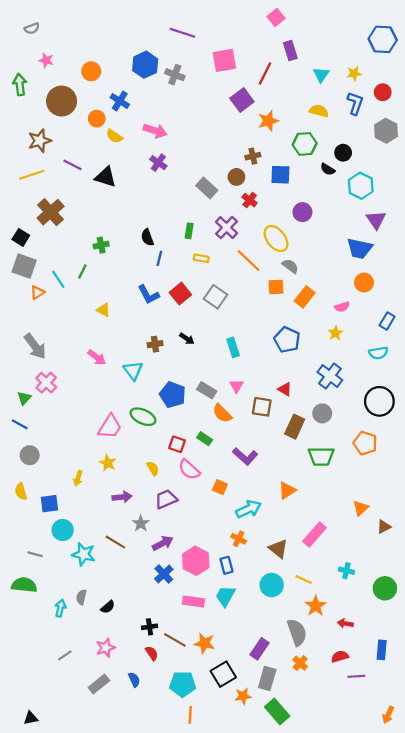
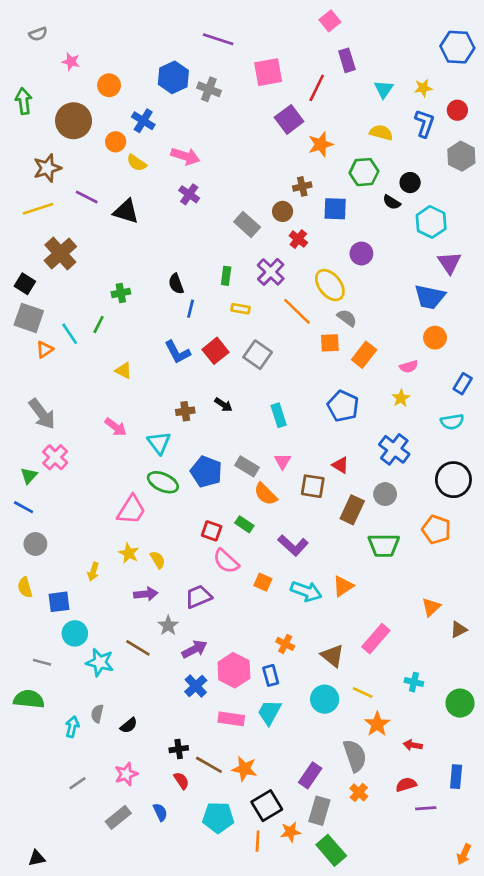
pink star: (46, 60) -> (71, 62), moved
green ellipse: (143, 417) -> (163, 482), moved
yellow semicircle: (153, 468) -> (158, 560), moved
cyan arrow: (249, 509) -> (306, 591), moved, turned 45
orange line: (190, 715) -> (258, 841), moved

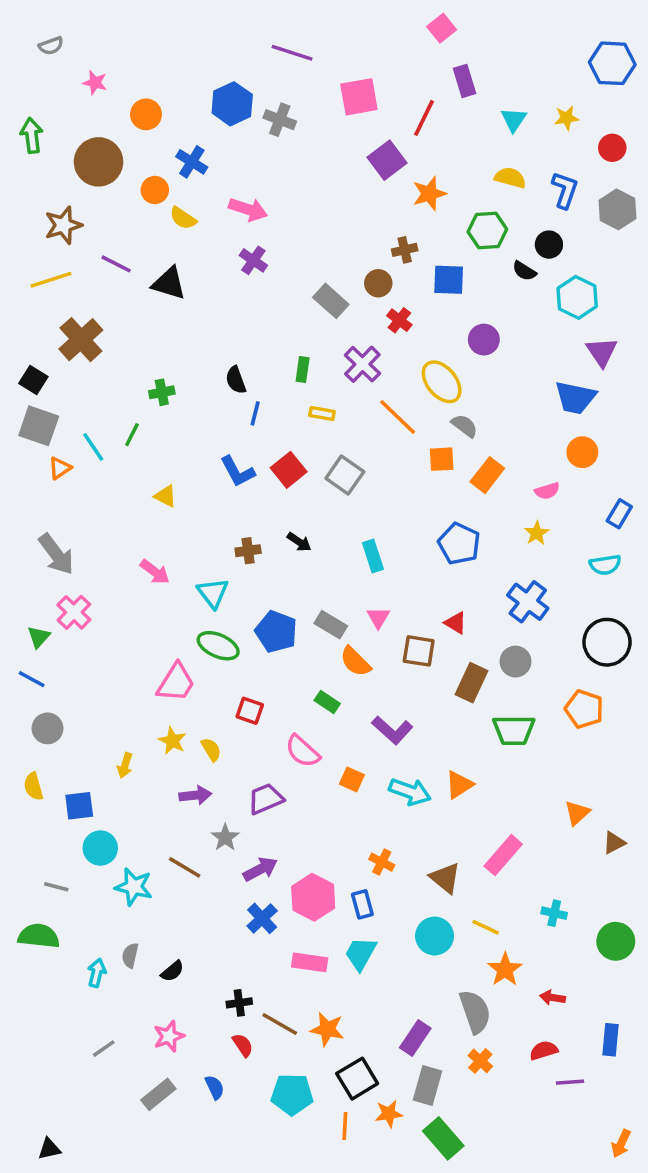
blue L-shape: (425, 123) -> (565, 190), moved
red square: (212, 531) -> (250, 711), moved

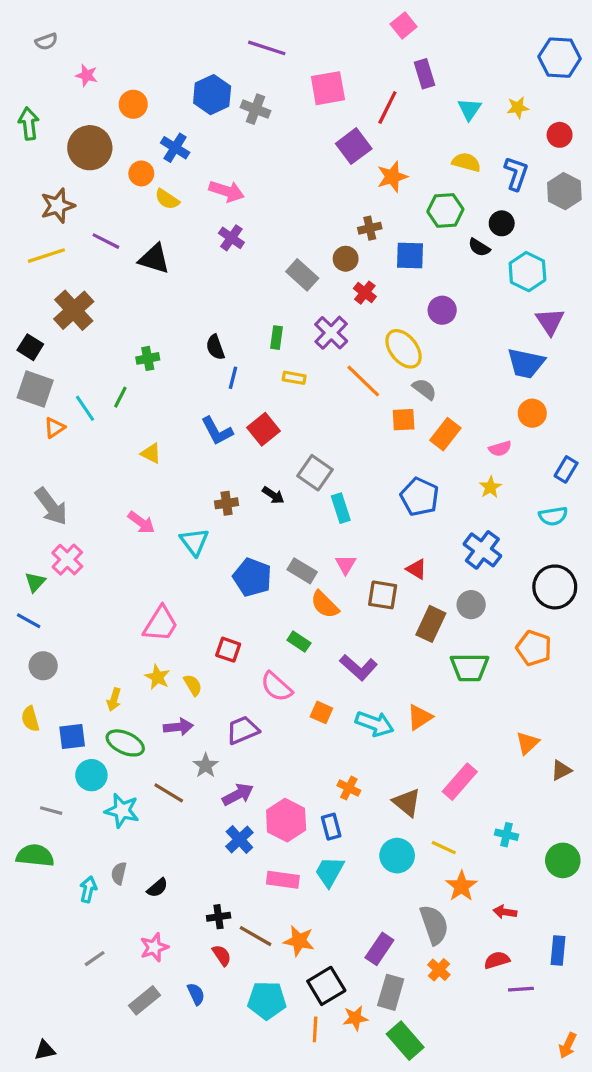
gray square: (345, 475) -> (315, 473), moved
green ellipse: (218, 646) -> (125, 743), moved

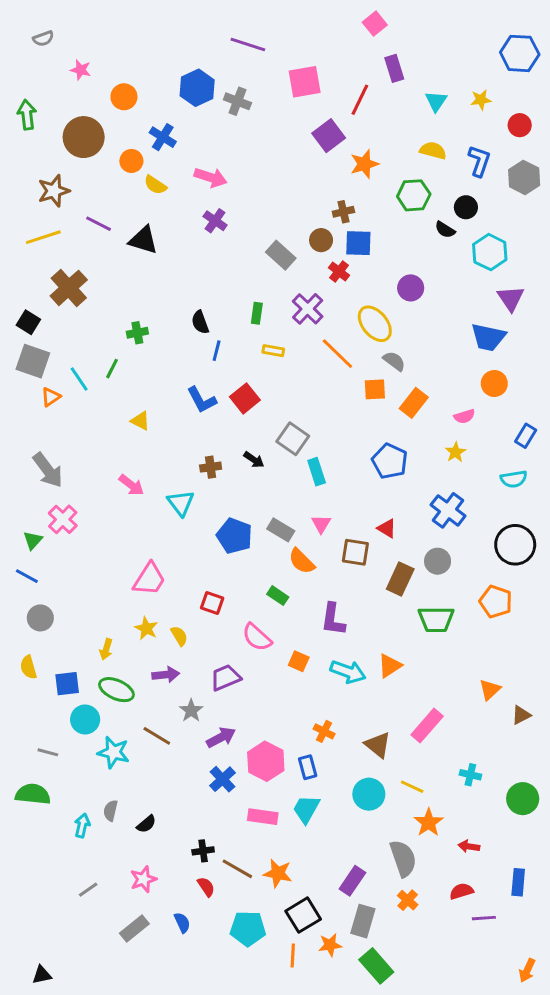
blue square: (410, 256) -> (358, 243), moved
purple L-shape: (358, 667) -> (333, 619), turned 56

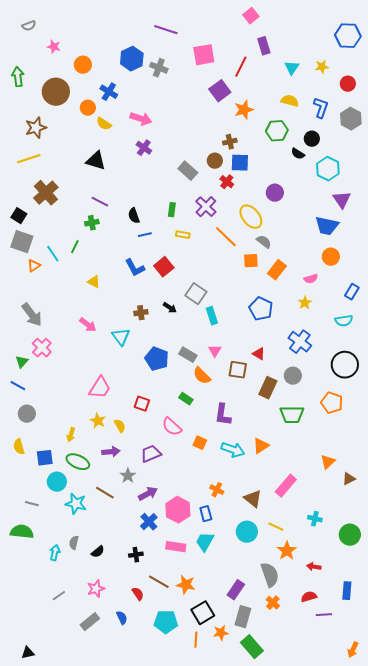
purple line: (99, 224) -> (100, 202), moved
blue line: (217, 351) -> (145, 235), turned 64
black cross: (203, 851) -> (136, 555), moved

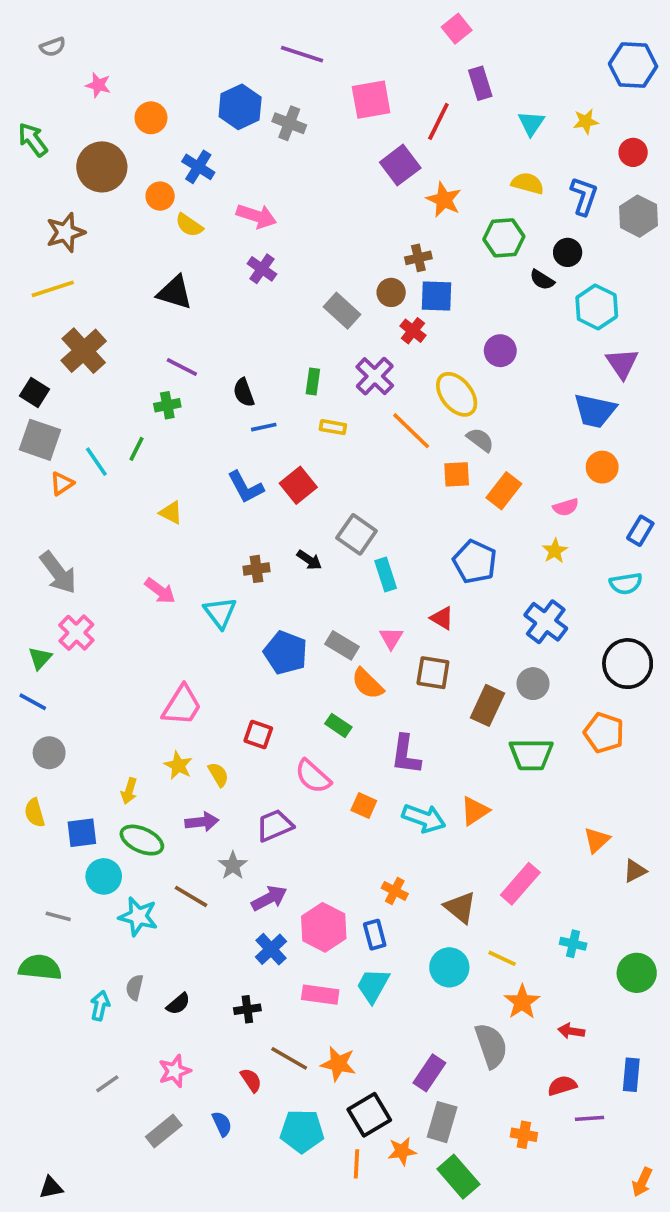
green arrow: (18, 77) -> (33, 140), turned -30
orange star: (244, 110) -> (444, 200), turned -30
red triangle: (259, 354) -> (442, 618), moved
orange cross: (273, 603) -> (524, 1135), moved, turned -32

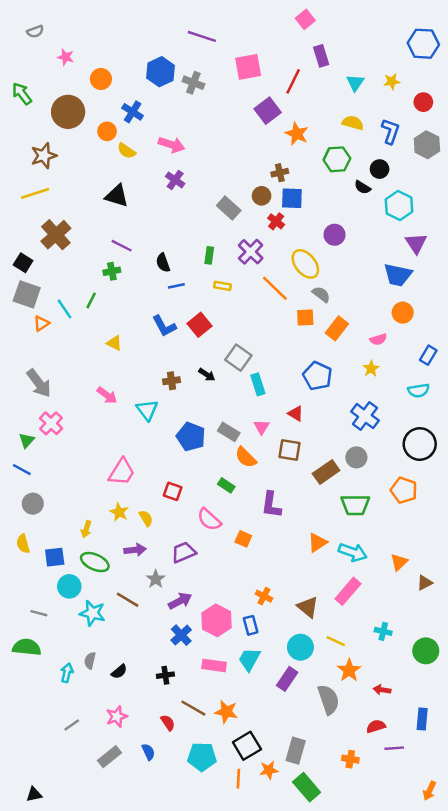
brown rectangle: (488, 705) -> (326, 472), turned 30
cyan arrow: (424, 818) -> (353, 552), moved
purple rectangle: (429, 1073) -> (287, 679), moved

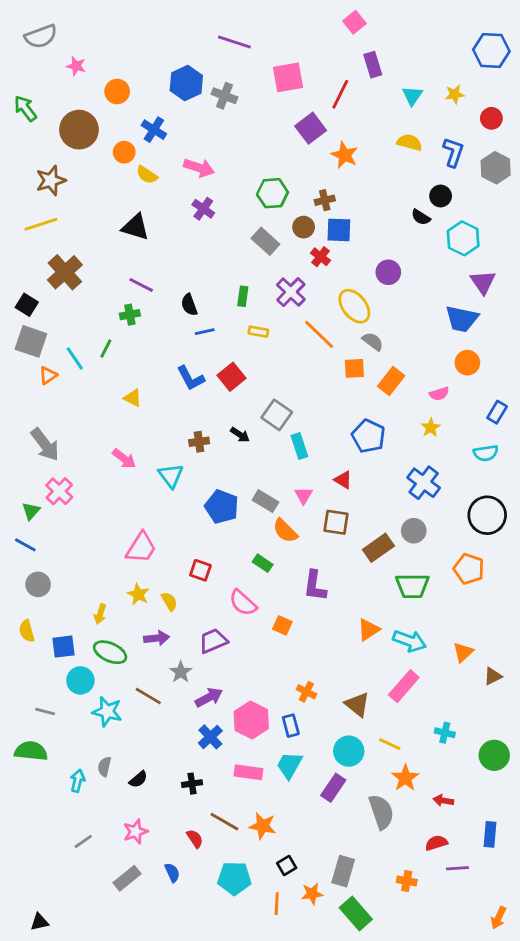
gray semicircle: (35, 32) -> (41, 36), size x1.6
green hexagon: (337, 159) -> (272, 193), moved
black square: (247, 746) -> (287, 865), size x0.6

